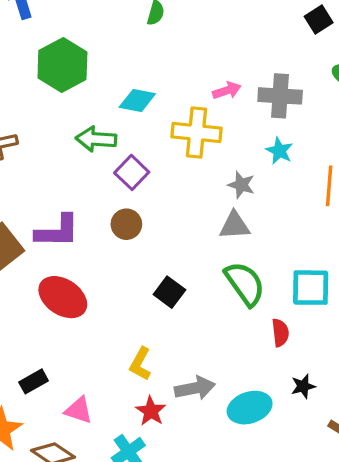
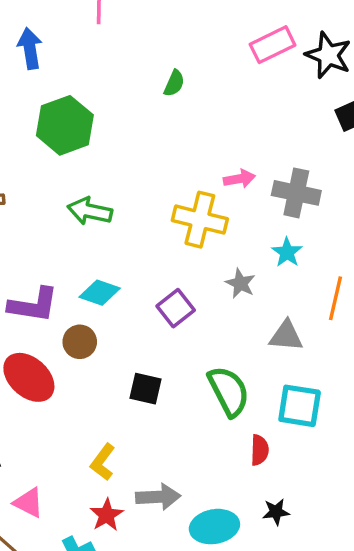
cyan diamond: (137, 100) -> (100, 293), moved
purple square: (132, 172) -> (176, 308), moved
brown circle: (126, 224) -> (80, 342), moved
gray triangle: (235, 225) -> (286, 336), moved
black square: (169, 292) -> (146, 389), turned -32

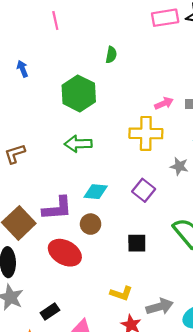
pink rectangle: (273, 45) -> (165, 18), turned 30
blue arrow: (30, 48) -> (22, 69), moved, size x0.7
green hexagon: (65, 125) -> (79, 93), moved
yellow L-shape: (103, 462) -> (121, 293), turned -95

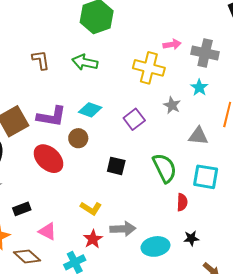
brown L-shape: (15, 154) -> (41, 60), moved, turned 85

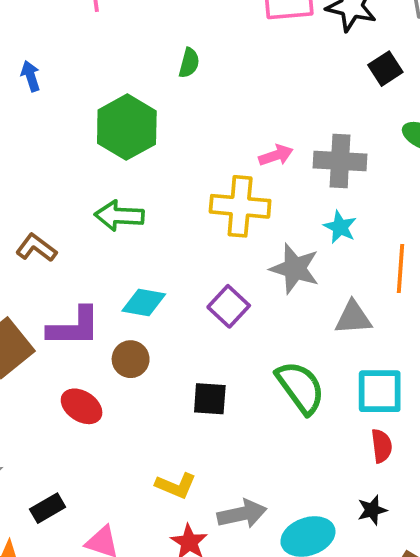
brown L-shape: (41, 60) -> (36, 248), moved, turned -35
gray star: (172, 105) -> (295, 269), size x1.5
red ellipse: (48, 159) -> (82, 406), size x0.7
red semicircle: (182, 202) -> (382, 446), moved

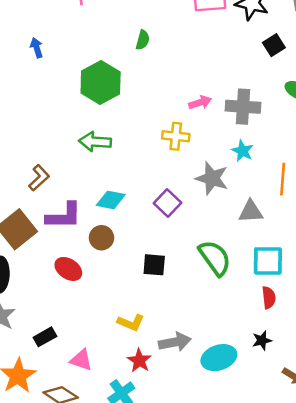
yellow cross: (240, 206) -> (176, 136), size x0.7
brown L-shape: (36, 248) -> (39, 178), moved, turned 100

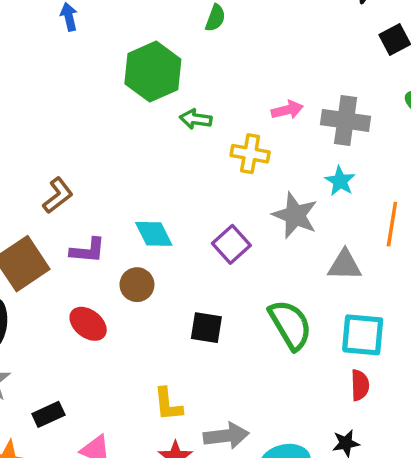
green arrow: (95, 142) -> (196, 119), moved, size x0.7
cyan diamond: (111, 200) -> (154, 234), turned 48
purple L-shape: (64, 216) -> (88, 251), size x0.7
yellow L-shape: (131, 323) -> (168, 404), turned 56

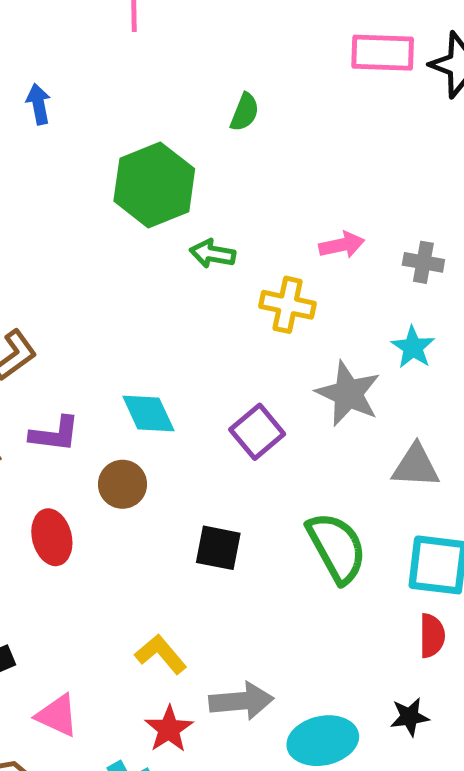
gray cross: (346, 120) -> (423, 262), size x0.6
red ellipse: (88, 324) -> (52, 537), turned 36
yellow L-shape: (168, 404) -> (161, 654), turned 144

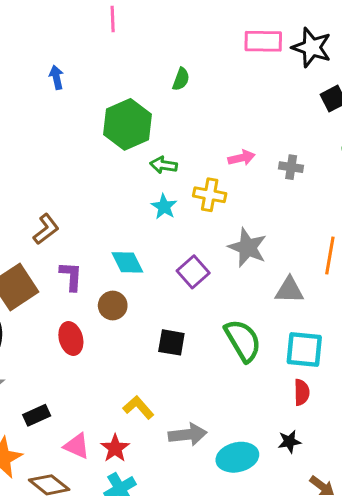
cyan star: (413, 347) -> (164, 207), moved
purple L-shape: (55, 434) -> (71, 276), turned -92
red star: (169, 729) -> (115, 448), moved

